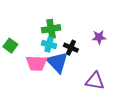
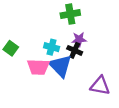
green cross: (51, 29) -> (70, 14), moved
purple star: (99, 37) -> (79, 39), moved

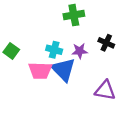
purple star: (79, 39) -> (80, 51), moved
black cross: (75, 50) -> (106, 43), moved

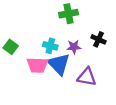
purple triangle: (105, 90) -> (87, 77), moved

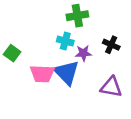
cyan cross: (50, 46) -> (65, 41), moved
purple triangle: (87, 77) -> (111, 87), moved

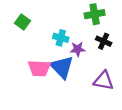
green cross: (77, 16) -> (95, 14), moved
green square: (12, 53) -> (22, 22), moved

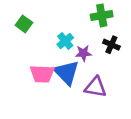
cyan cross: (61, 38) -> (65, 41), turned 35
purple triangle: (104, 81) -> (96, 87), moved

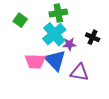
green cross: (102, 15) -> (58, 13), moved
cyan cross: (65, 41) -> (54, 34), size x1.6

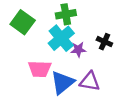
green square: (20, 20) -> (23, 22), size x1.5
blue triangle: (55, 60) -> (62, 83), moved, turned 35

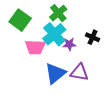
green cross: (66, 14) -> (58, 13), turned -30
pink trapezoid: (40, 69) -> (35, 47), moved

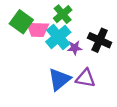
black cross: (92, 37) -> (100, 40), size x1.5
pink trapezoid: (35, 47) -> (38, 29), moved

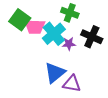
green cross: (63, 14) -> (70, 13), moved, turned -30
purple triangle: (85, 78) -> (72, 84), moved

